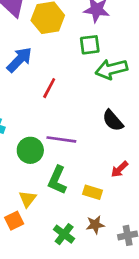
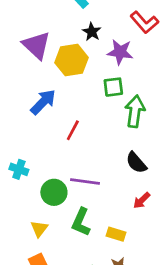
green arrow: (111, 69) -> (135, 111), turned 112
red arrow: (120, 169) -> (142, 200), moved
yellow triangle: (28, 199) -> (39, 229), moved

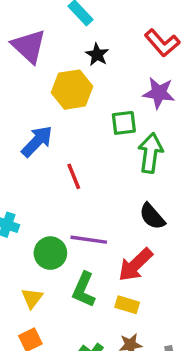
purple triangle: (36, 45) -> (29, 46), moved
purple star: (120, 52) -> (159, 93), moved
red line: (73, 130) -> (74, 176), turned -50
red arrow: (142, 200) -> (135, 265), moved, size x1.6

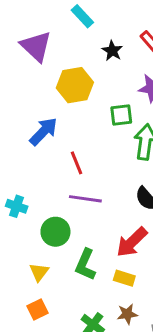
black star: (97, 55) -> (112, 51), moved
purple line: (89, 240) -> (85, 199), moved

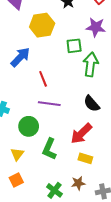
yellow rectangle: (124, 278) -> (85, 158), moved

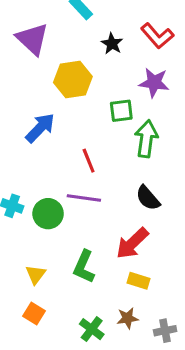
red line: (43, 79) -> (89, 161), moved
green circle: (29, 126) -> (48, 214), moved
orange square: (16, 180) -> (34, 313), turned -32

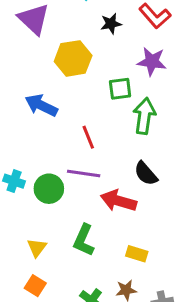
black star: (112, 44) -> (111, 24), turned 30
blue arrow: (40, 128) -> (41, 105), turned -108
red arrow: (132, 243) -> (119, 201), moved, turned 60

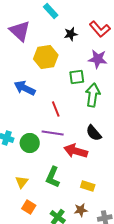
orange square: (35, 286) -> (29, 207), moved

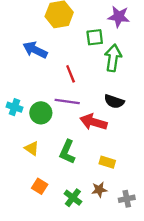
black semicircle: (94, 133) -> (114, 101), turned -30
yellow triangle: (22, 182) -> (32, 148), moved, turned -32

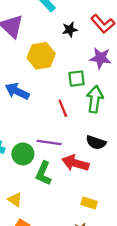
red line: (71, 74) -> (63, 108), moved
yellow triangle: (32, 148) -> (15, 200), moved
green L-shape: (67, 152) -> (43, 173), moved

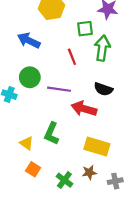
green circle: (23, 154) -> (30, 77), moved
green L-shape: (43, 173) -> (51, 134), moved
yellow rectangle: (89, 203) -> (97, 146), size x1.6

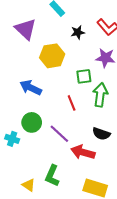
purple line: (59, 89) -> (59, 134), turned 35

